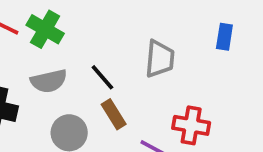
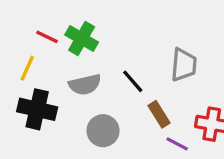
brown rectangle: (114, 114) -> (159, 114), moved

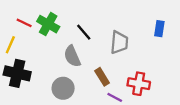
black line: (133, 81) -> (84, 32), moved
gray semicircle: (85, 85) -> (72, 56), moved, turned 80

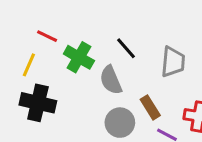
green cross: (48, 24) -> (79, 57), moved
gray circle: (63, 88) -> (120, 123), moved

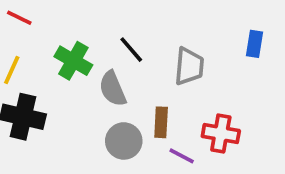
red line: (47, 36) -> (19, 18), moved
brown rectangle: (150, 107) -> (161, 122), turned 35

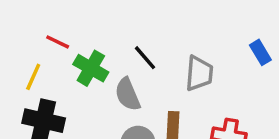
red line: (19, 18) -> (58, 42), moved
blue rectangle: (254, 44) -> (260, 52), turned -40

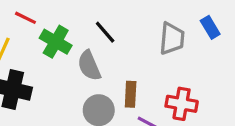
gray trapezoid: (199, 73) -> (172, 39), moved

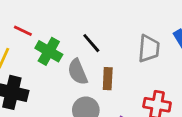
brown rectangle: (131, 94) -> (108, 79), moved

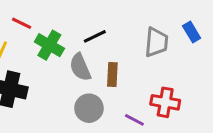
black line: (91, 43) -> (95, 36), turned -75

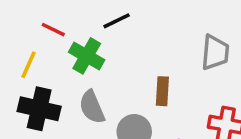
black line: (95, 36) -> (117, 21), moved
gray semicircle: (80, 67) -> (92, 107), moved

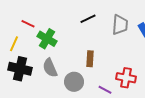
black line: (117, 21) -> (88, 19), moved
gray trapezoid: (215, 52) -> (120, 25), moved

